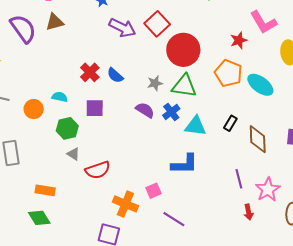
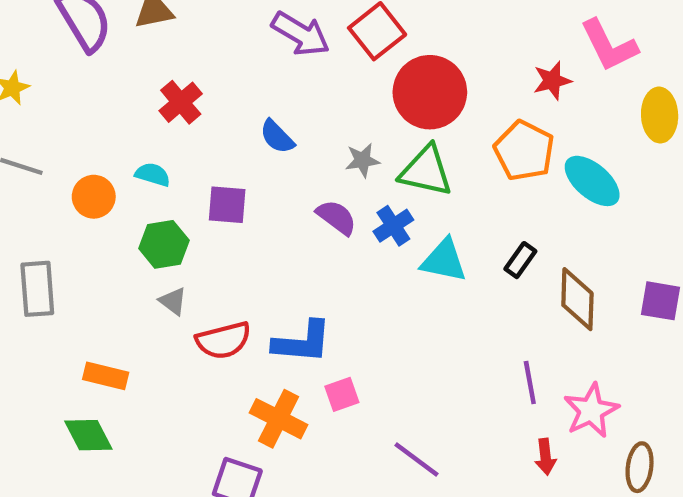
red cross: (90, 72) -> (181, 102), moved
blue L-shape: (184, 164) -> (302, 342), moved
purple line: (174, 219) -> (416, 460), moved

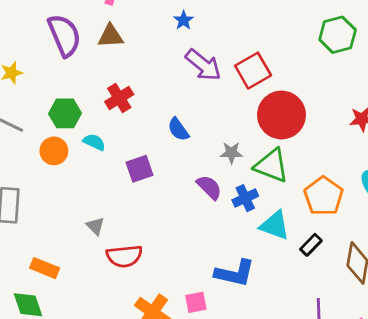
orange pentagon: (524, 151) -> (324, 196), moved
purple square: (227, 205) -> (140, 169), turned -32
green hexagon: (164, 244) -> (65, 113), moved
black rectangle: (520, 260) -> (311, 245), moved
blue L-shape: (302, 342) -> (235, 273), moved

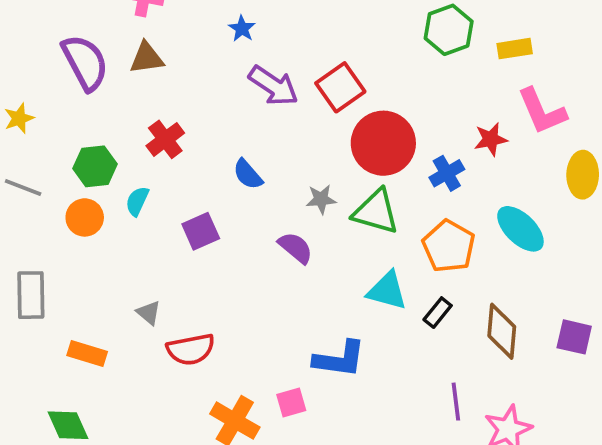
cyan semicircle: (94, 142) -> (137, 201), turned -85
blue cross: (245, 198) -> (447, 173), moved
orange rectangle: (45, 268) -> (87, 354), moved

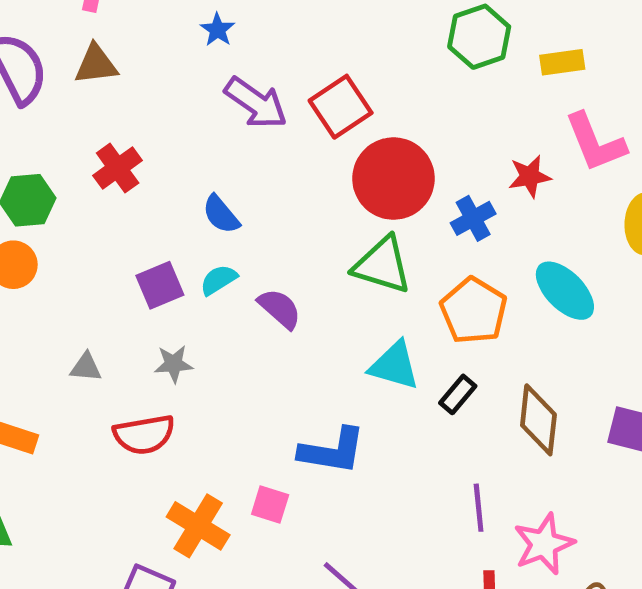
gray star: (321, 199) -> (174, 364), moved
cyan semicircle: (137, 201) -> (219, 280), moved, turned 32
gray triangle: (149, 313) -> (86, 367), moved, turned -36
pink square: (291, 402) -> (270, 504), turned 32

